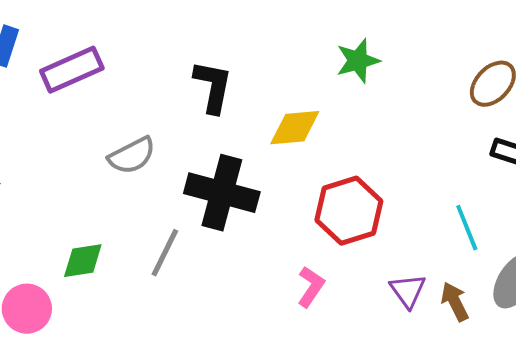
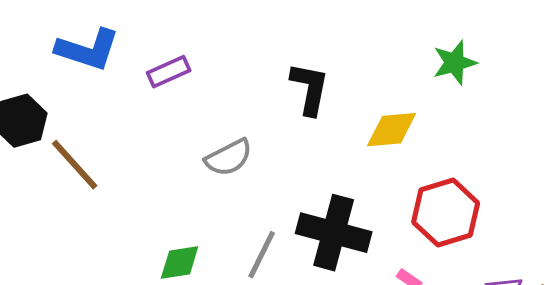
purple rectangle: (72, 70) -> (169, 72), size x0.7
black cross: (222, 193) -> (334, 233), moved

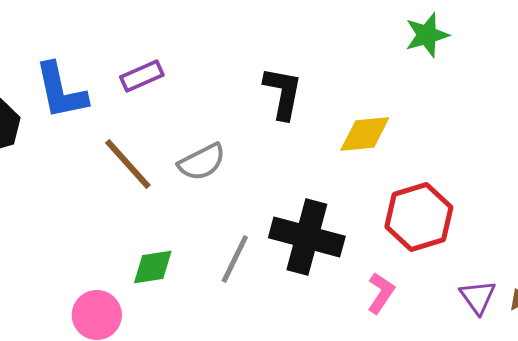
blue L-shape: (88, 50) -> (61, 91), moved, turned 60
green star: (455, 63) -> (427, 35), moved
brown line: (75, 165) -> (128, 164), moved

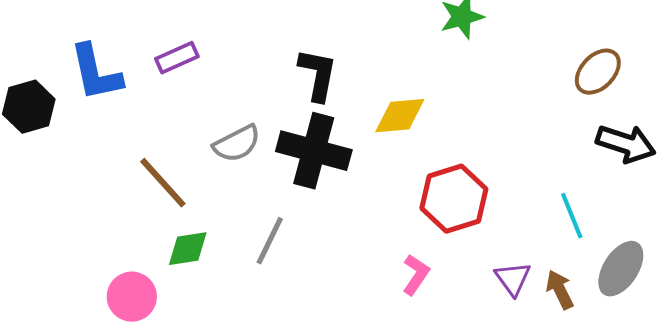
brown line: (128, 164) -> (163, 183), moved
black cross: (307, 237) -> (314, 151), moved

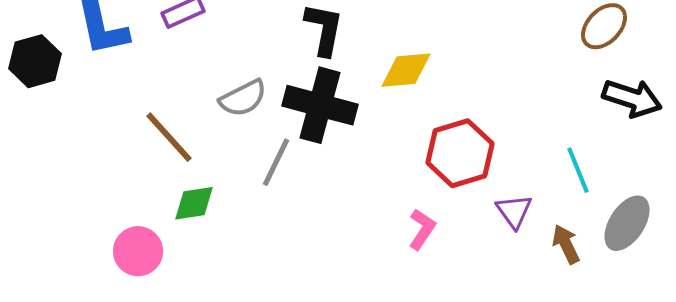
gray line: (270, 241) -> (276, 162), moved
purple triangle: (513, 279) -> (514, 211), moved

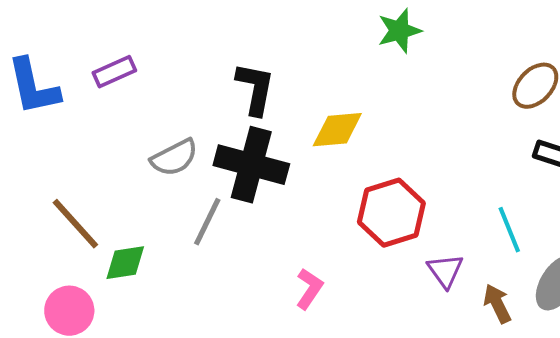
brown line: (169, 137) -> (75, 224), moved
pink L-shape: (422, 229) -> (309, 289), moved

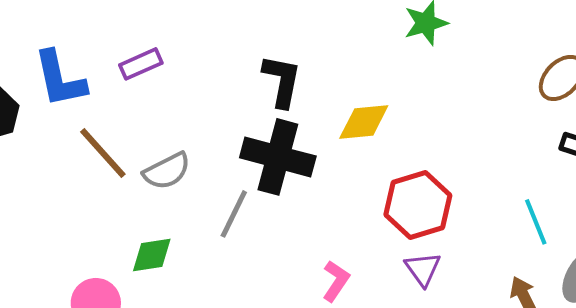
gray semicircle: (174, 158) -> (167, 171), moved
brown line: (75, 224) -> (103, 153), moved
purple triangle: (445, 271) -> (423, 269), moved

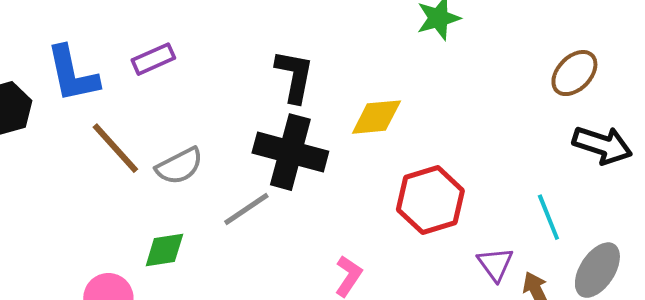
gray line: (234, 214) -> (246, 209), turned 30
purple triangle: (423, 269) -> (495, 264), moved

